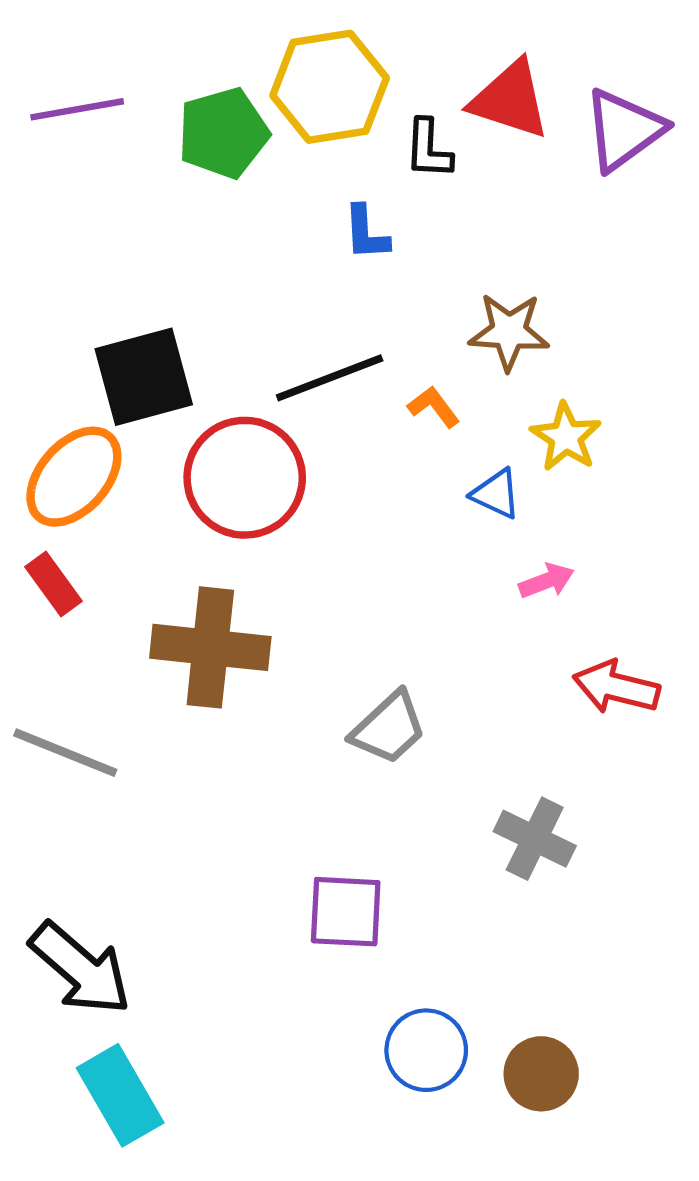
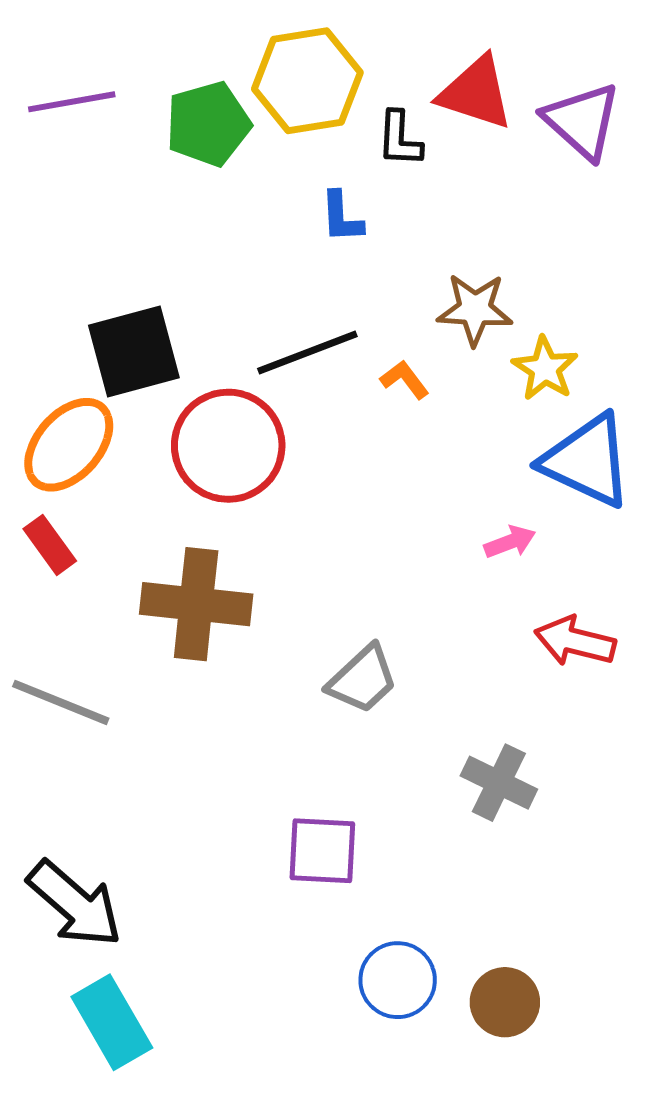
purple triangle: (624, 130) -> (582, 121), turned -42
yellow star: (566, 437) -> (545, 369), moved
blue triangle: (496, 494) -> (587, 461), moved, size x2.0

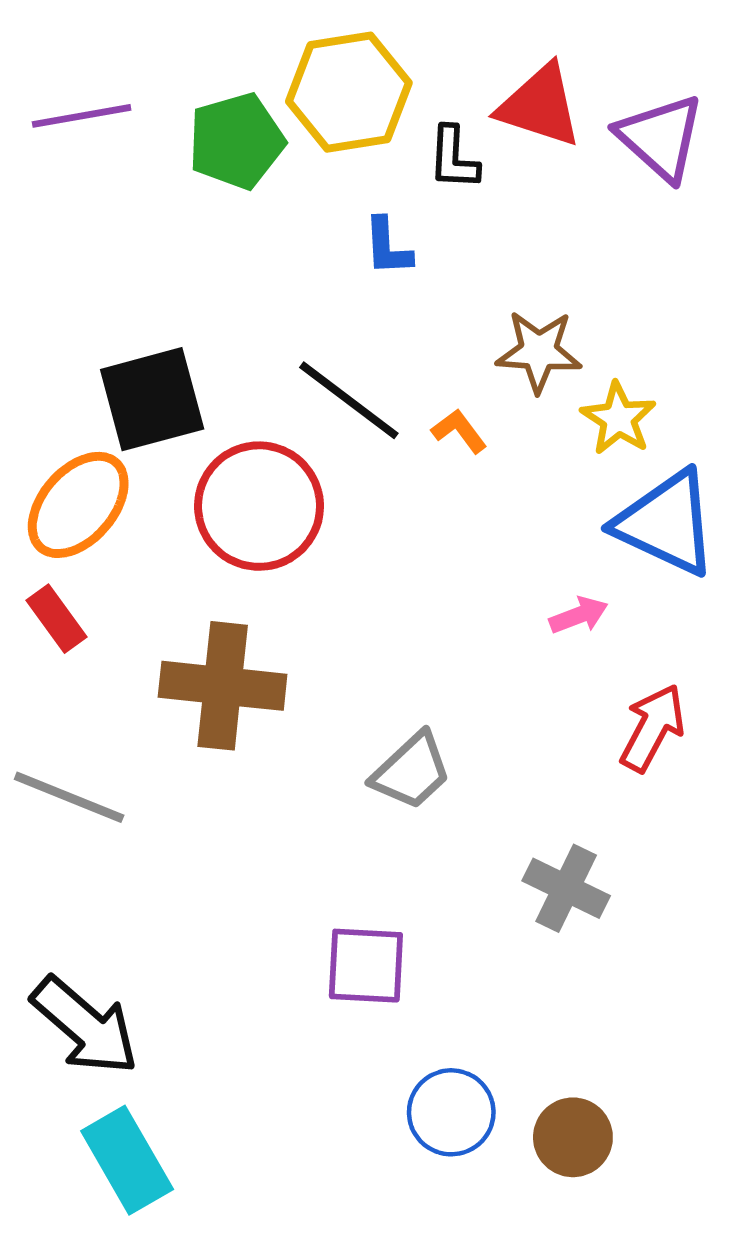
black line: (307, 352) -> (349, 400), turned 58
red arrow: (575, 641) -> (653, 728), turned 104

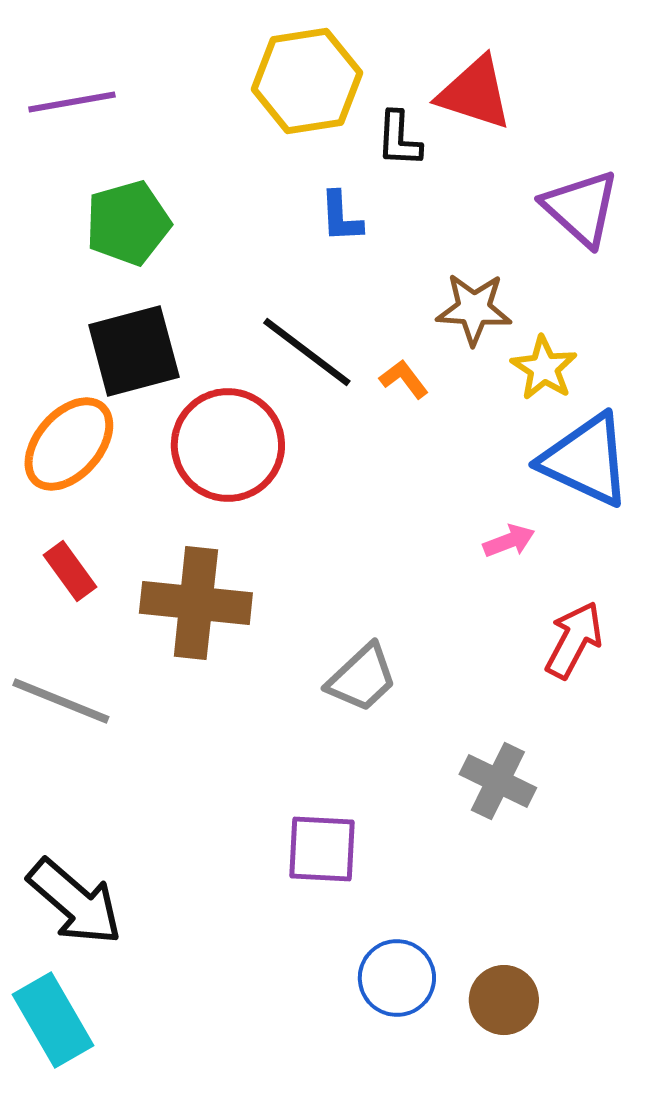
purple triangle: (661, 138) -> (581, 208), moved
green pentagon: (236, 141) -> (128, 223), moved
red rectangle: (57, 619) -> (70, 571), moved
cyan rectangle: (127, 1160) -> (53, 1020), moved

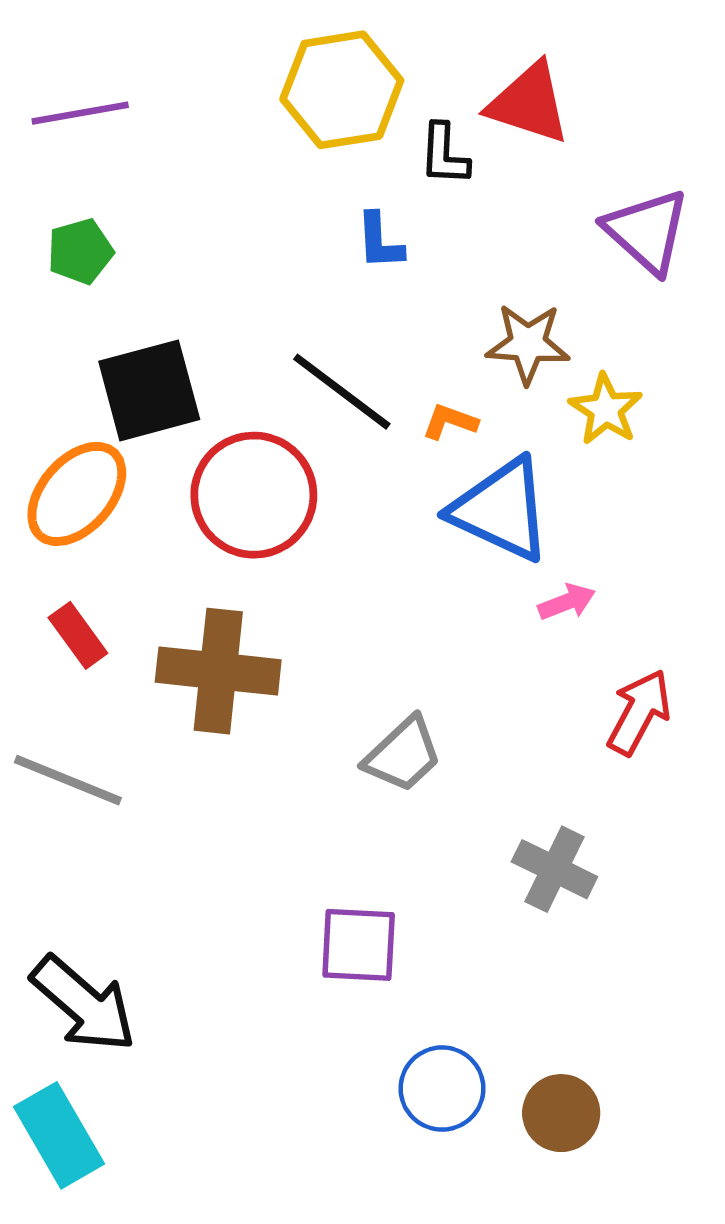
green pentagon: (128, 223) -> (80, 251), moved, size x0.7
orange L-shape: (404, 379) -> (450, 422), turned -33
blue triangle: (586, 460) -> (501, 510), moved

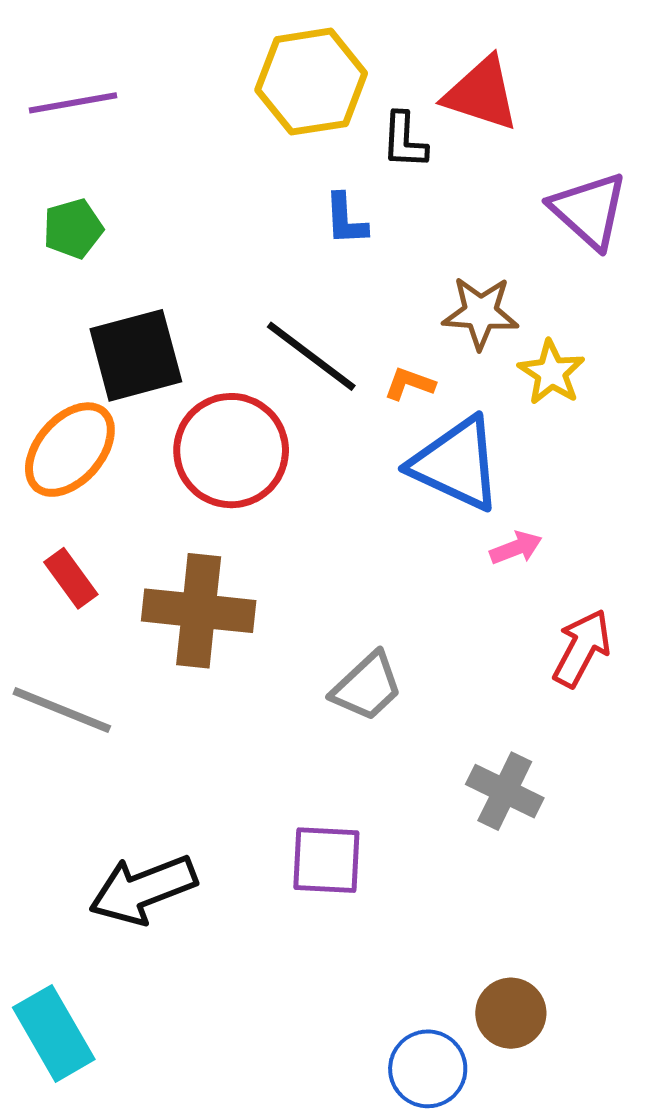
black arrow: (84, 1004) -> (143, 889), moved, turned 118
blue circle: (442, 1089) -> (428, 1069), moved

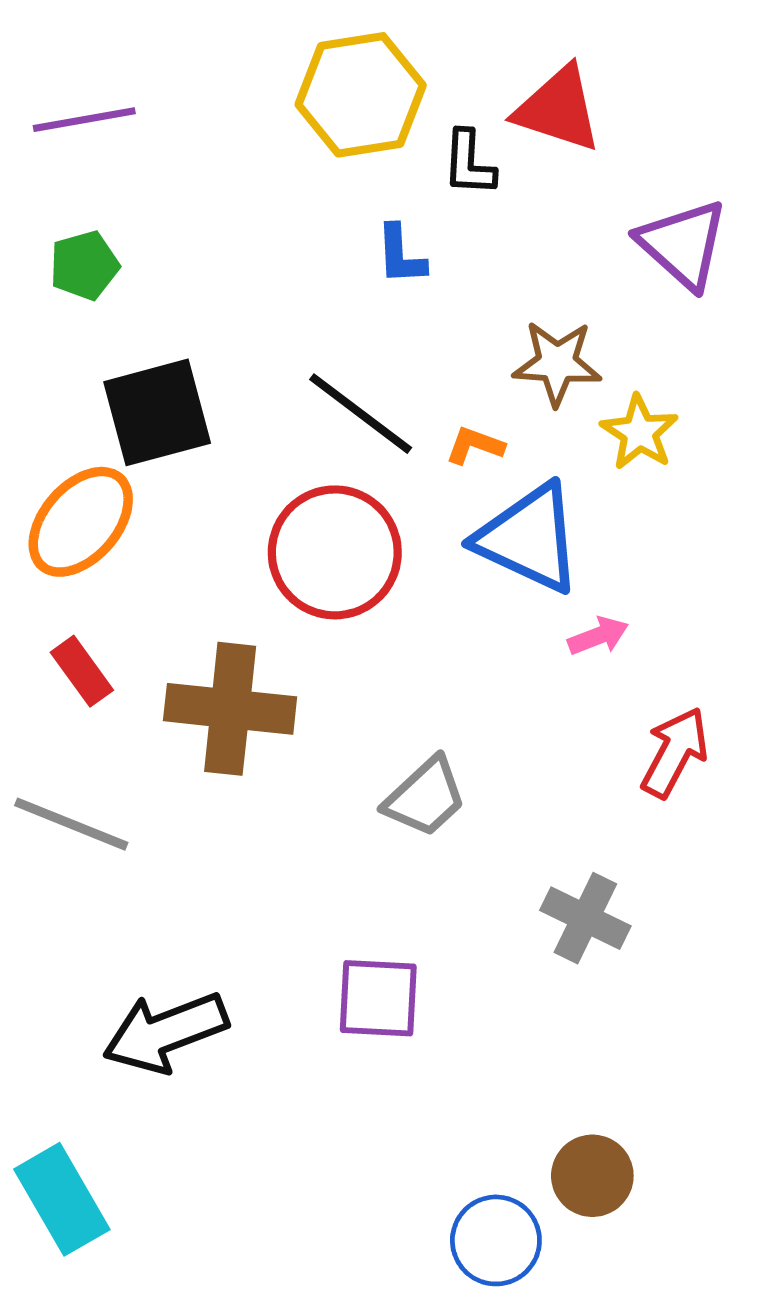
red circle: (231, 451) -> (335, 552), moved

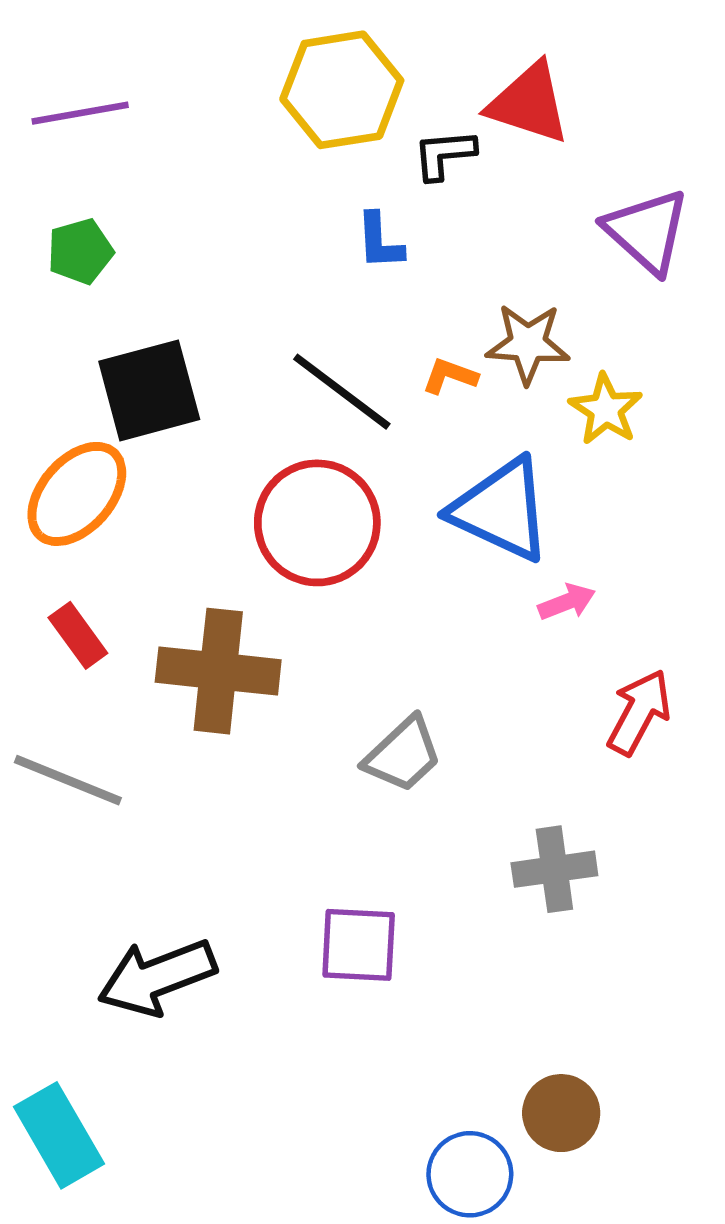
black L-shape: (469, 163) -> (444, 154), turned 82
orange L-shape: (475, 445) -> (450, 376), moved
gray cross: (585, 918) -> (554, 869), turned -34

